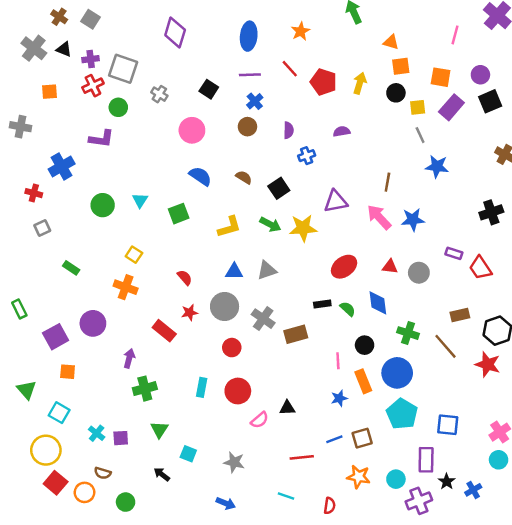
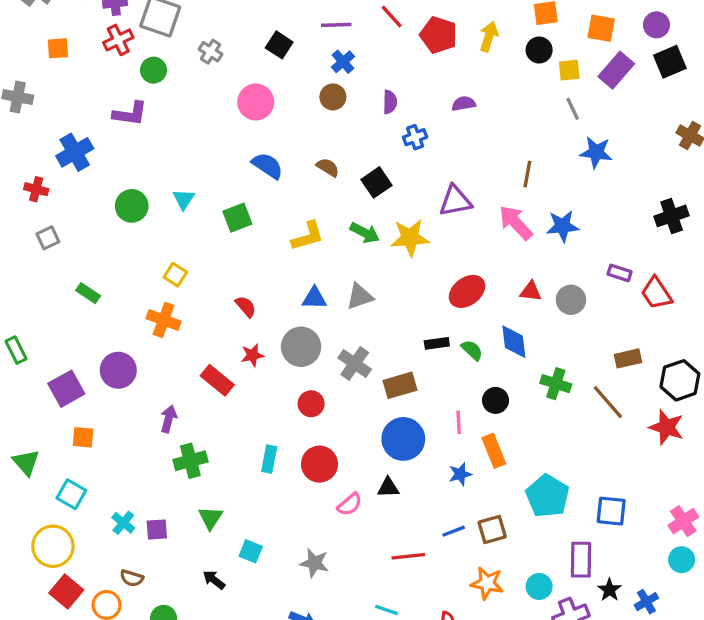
blue circle: (397, 373) -> (403, 439), moved

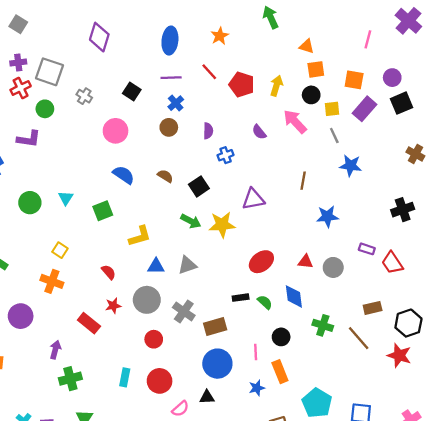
purple semicircle: (464, 104) -> (259, 132), turned -119
pink arrow: (516, 223) -> (295, 122), moved
yellow L-shape: (308, 236) -> (140, 236), moved

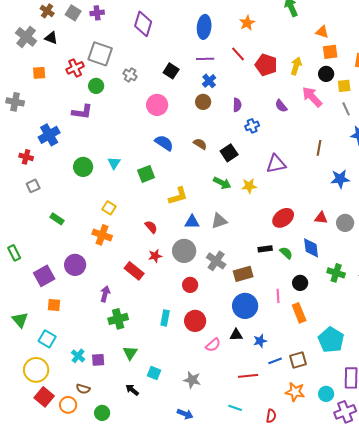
purple cross: (18, 63) -> (97, 13), moved
yellow star: (222, 225) -> (249, 186), size x0.7
blue star: (257, 388) -> (260, 341), moved

